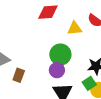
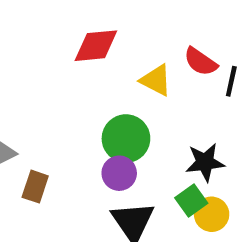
yellow triangle: (75, 28) -> (156, 80), turned 35

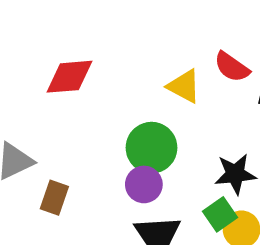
red diamond: (96, 46) -> (69, 77), moved

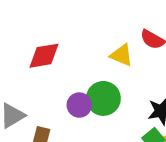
purple circle: (144, 184) -> (79, 105), moved

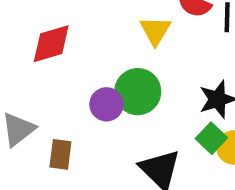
yellow triangle: (122, 55) -> (155, 31), turned 45

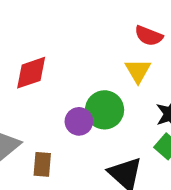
yellow triangle: (155, 31) -> (138, 71), moved

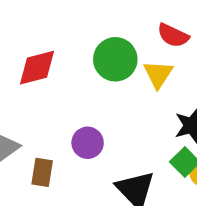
green circle: (105, 110) -> (115, 59), moved
purple circle: (79, 121) -> (88, 143), moved

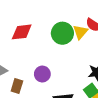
yellow triangle: (158, 74) -> (80, 32), moved

